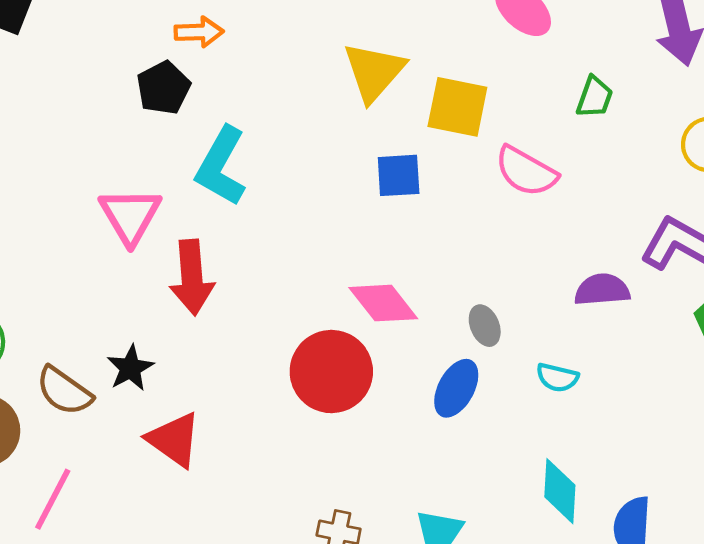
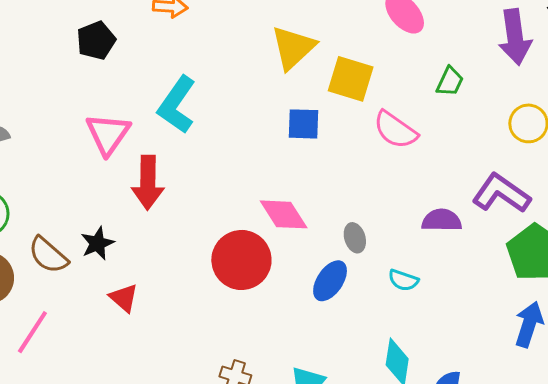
black pentagon: (163, 88) -> (96, 40), moved
red triangle: (174, 440) -> (124, 298), size x0.7

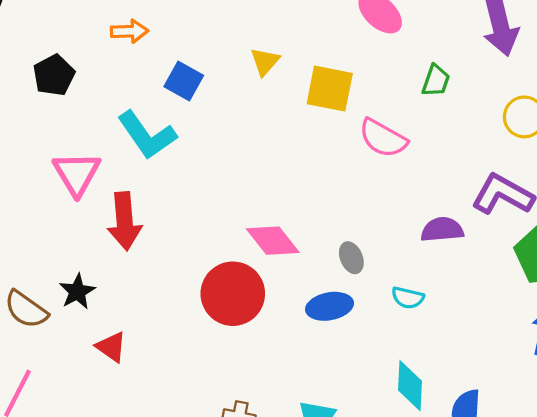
yellow triangle: (293, 48) -> (265, 62), size x0.6
cyan L-shape: (177, 105) -> (147, 135), turned -64
blue square: (304, 124) -> (184, 81), moved, turned 33
blue ellipse: (330, 281) -> (330, 306), turned 51

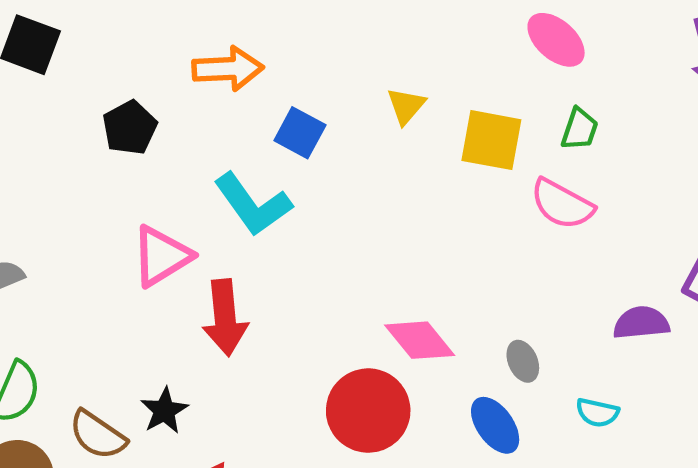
orange arrow: (129, 31) -> (228, 69), size x1.4
green trapezoid: (436, 81) -> (580, 129), moved
pink triangle: (77, 174) -> (161, 256), turned 30
blue ellipse: (330, 306) -> (495, 425), turned 66

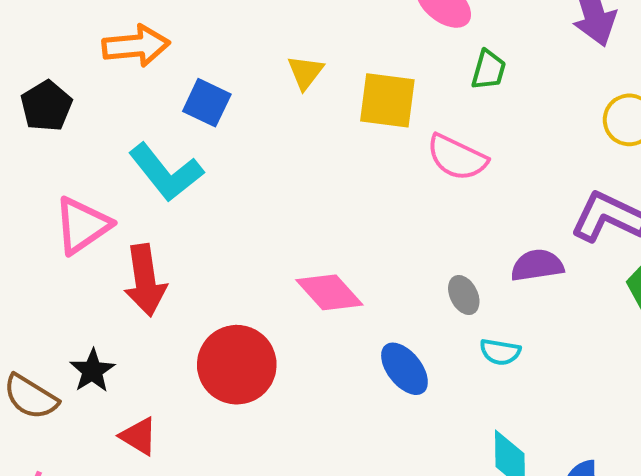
green trapezoid: (580, 129) -> (489, 70), moved
gray ellipse: (523, 361) -> (464, 295), moved
red circle: (368, 411) -> (237, 365), moved

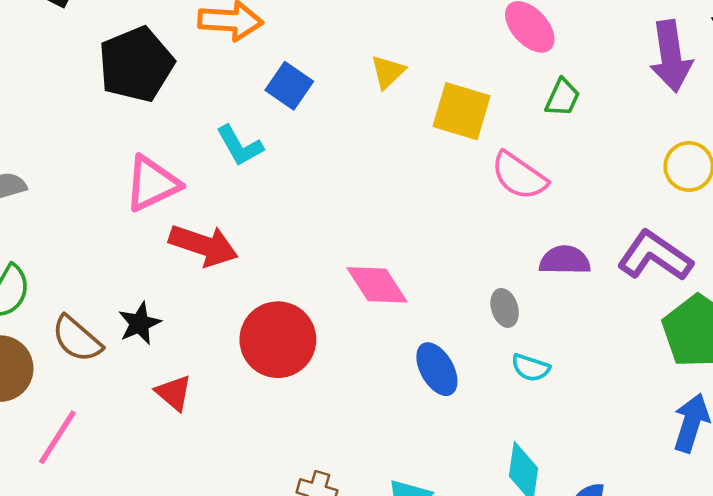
black pentagon: (46, 106) -> (136, 64), size x1.5
cyan L-shape: (166, 172) -> (240, 146), size x0.7
purple semicircle: (537, 265) -> (565, 260), moved
red arrow: (145, 280) -> (203, 245), turned -72

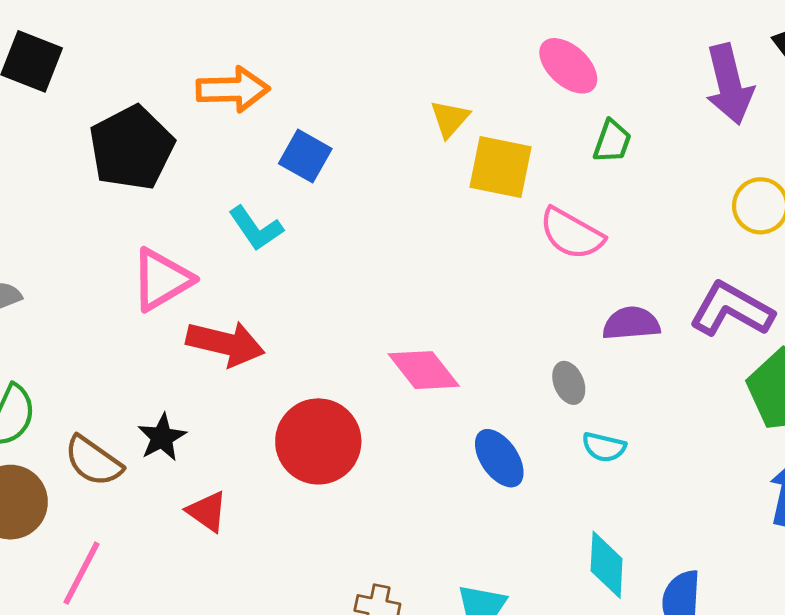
yellow triangle: (388, 72) -> (450, 119), moved

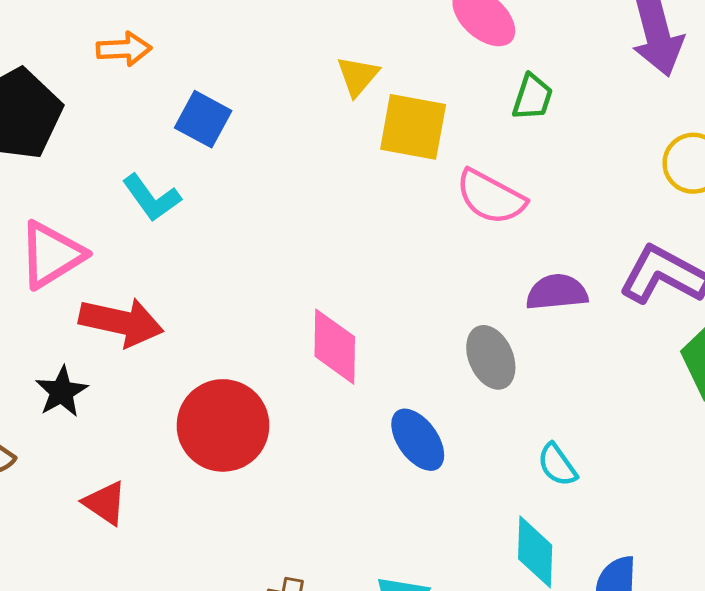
orange arrow: (233, 89) -> (124, 49), size x0.7
pink diamond: (424, 370) -> (335, 347), turned 40
gray ellipse: (569, 383) -> (491, 357), size x1.4
black star: (162, 437) -> (62, 392), moved
cyan semicircle: (604, 447) -> (557, 465), moved, turned 42

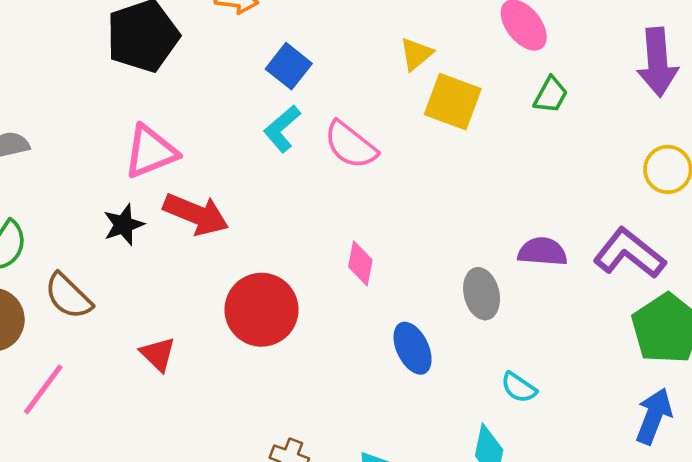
pink semicircle: (491, 197) -> (351, 145), moved
cyan L-shape: (151, 198) -> (282, 129), moved, turned 75
pink diamond: (335, 347) -> (360, 263), size x0.7
black star: (62, 392) -> (124, 225), moved
cyan semicircle: (557, 465) -> (519, 387), turned -30

